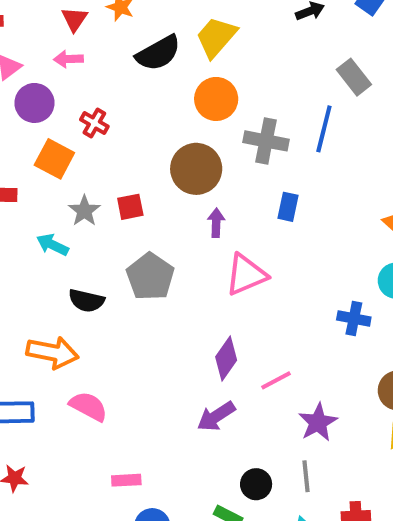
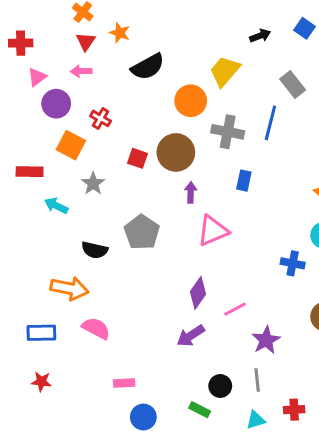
yellow trapezoid: (216, 37) -> (225, 71), moved
red square: (130, 207) -> (137, 158), moved, turned 30
cyan arrow: (52, 245) -> (56, 206), moved

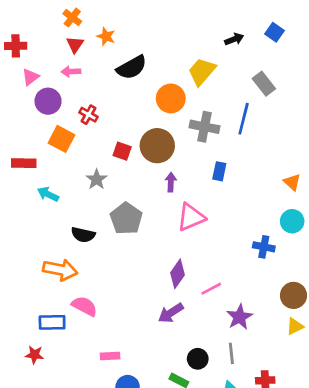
gray star: (93, 183) -> (97, 179), moved
blue rectangle: (41, 333) -> (52, 322), moved

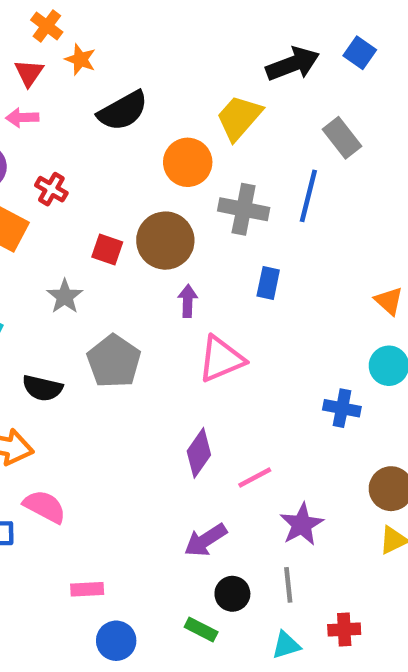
orange cross: (72, 18) -> (47, 26), moved
black arrow: (234, 39) -> (293, 64), size x1.6
purple arrow: (171, 313) -> (206, 540), moved

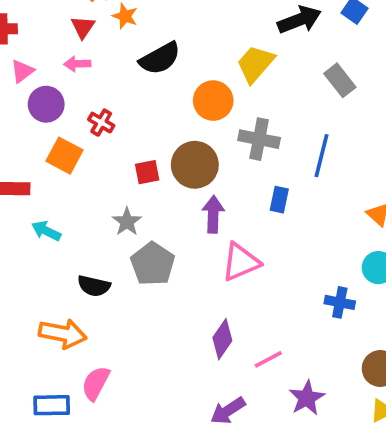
blue line: (308, 196) -> (321, 156), moved
red square: (107, 249) -> (147, 172), turned -30
gray star: (65, 296) -> (127, 222), moved
purple arrow: (188, 301) -> (213, 214), size x1.4
pink semicircle: (45, 507) -> (96, 383), turned -90

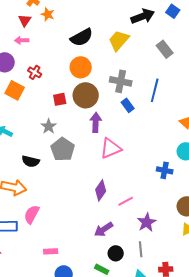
black semicircle: (160, 58) -> (82, 37), moved
orange circle: (213, 101) -> (81, 67), moved
blue rectangle: (279, 200) -> (128, 105), moved, turned -48

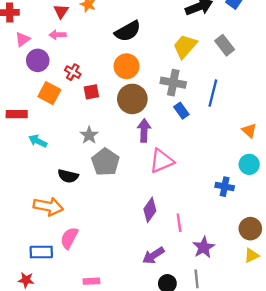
yellow trapezoid: (119, 40) -> (185, 46), moved
red square: (60, 99) -> (91, 92), moved
pink line: (126, 201) -> (179, 223), turned -70

